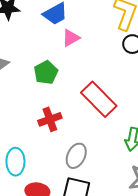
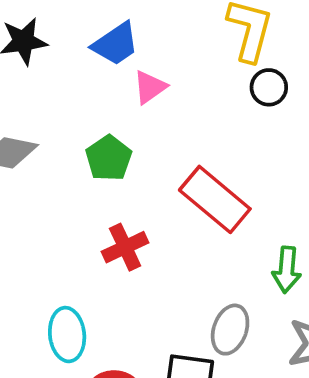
gray ellipse: (76, 156) -> (230, 330), moved

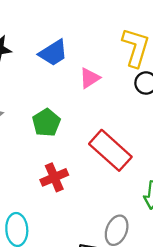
pink triangle: (150, 87) -> (90, 78), moved

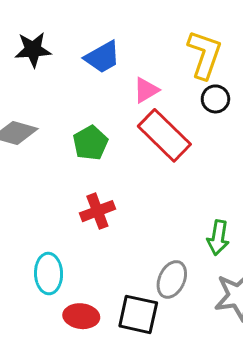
red rectangle: (110, 150) -> (164, 135), moved

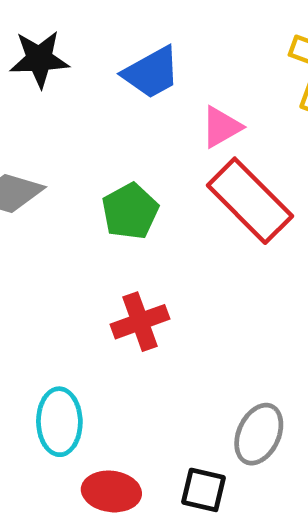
black square: (138, 314) -> (204, 490), size x0.7

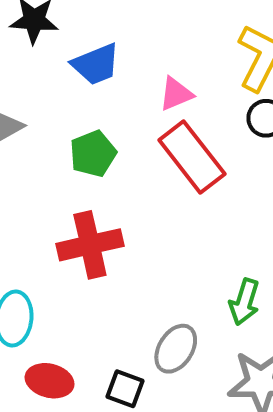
blue trapezoid: (151, 73) -> (96, 64), moved
red cross: (140, 322) -> (90, 245), size x1.4

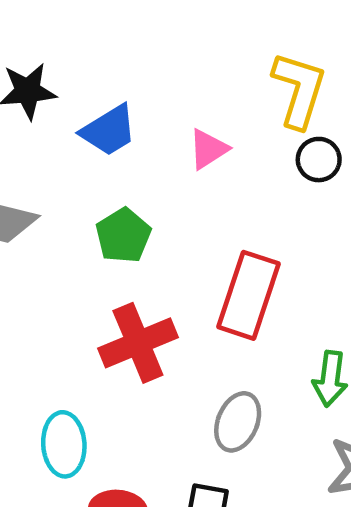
red rectangle: (192, 157) -> (249, 295), moved, turned 66
gray ellipse: (176, 349) -> (238, 422), moved

